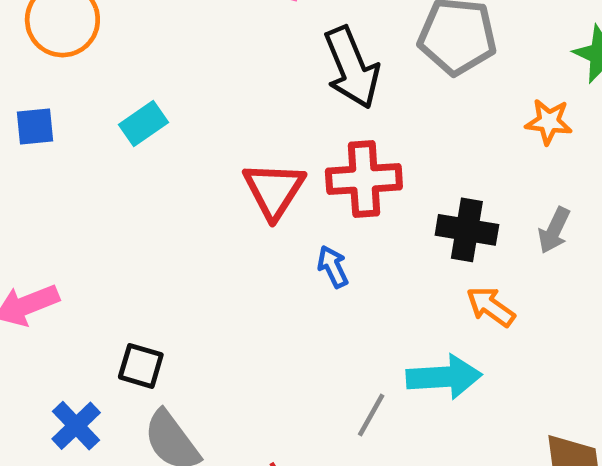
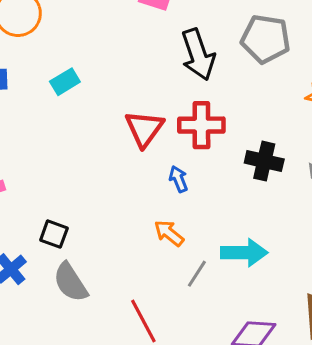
orange arrow: (491, 307) -> (169, 233), moved

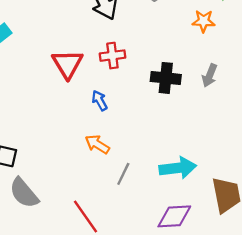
red cross: (201, 125) -> (112, 56), size x0.7
cyan arrow: (244, 253) -> (178, 168), moved

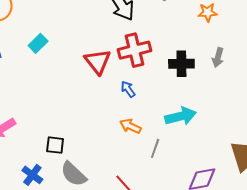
red cross: (112, 56) -> (135, 50), size x1.5
cyan arrow: (178, 168) -> (181, 116), moved

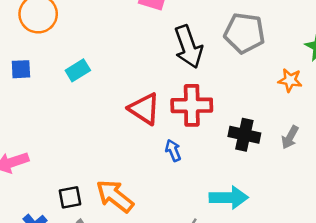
red triangle: (98, 62) -> (144, 109), turned -32
orange arrow: (130, 126) -> (115, 196), moved, size x1.5
black square: (55, 145) -> (70, 197), turned -30

